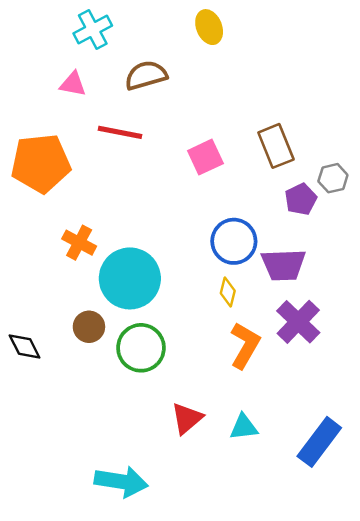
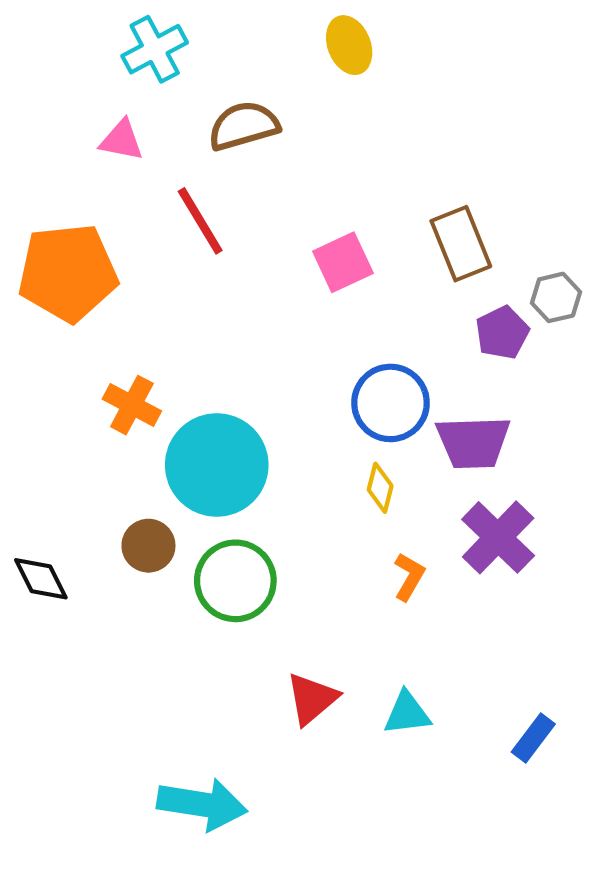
red line: (120, 132) -> (200, 221), turned 48
orange L-shape: (245, 345) -> (409, 577), size x0.6
blue rectangle: (319, 442) -> (533, 738), size x0.6

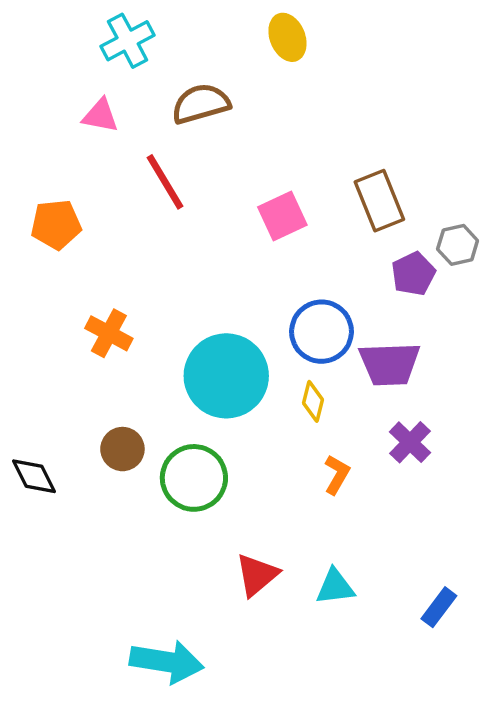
orange pentagon: (68, 273) -> (56, 224), size x0.6
cyan circle: (217, 465) -> (226, 376), moved
purple cross: (498, 537) -> (410, 442), size x0.7

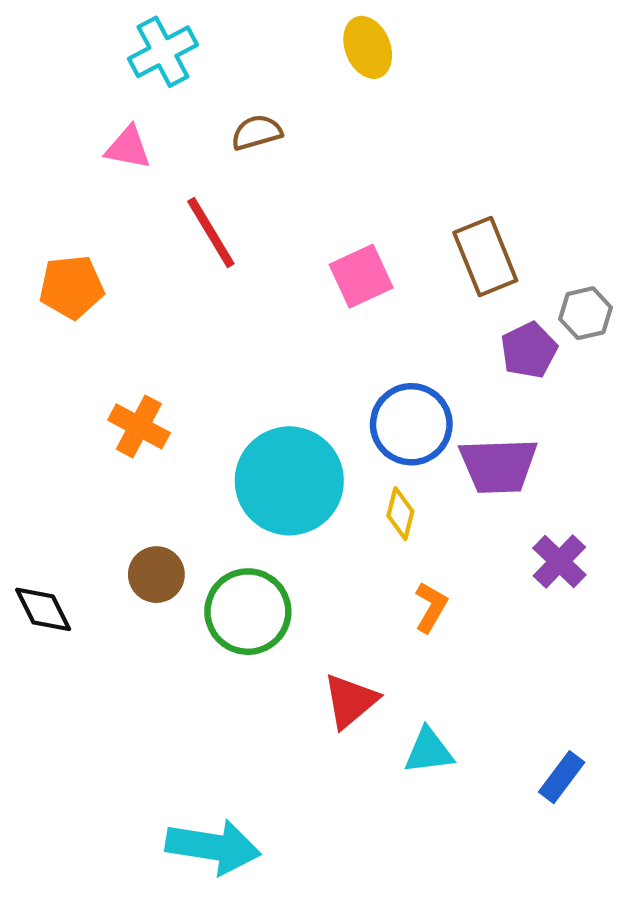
brown semicircle: (201, 104) -> (257, 132), size x0.7
purple cross: (410, 442) -> (559, 561), moved
red triangle: (257, 575) -> (350, 701), moved

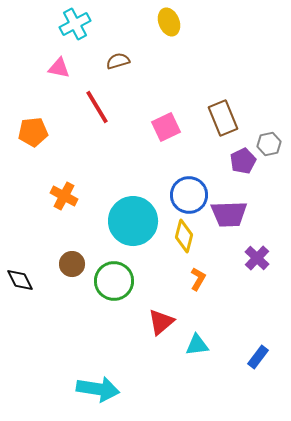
yellow diamond: (400, 514) -> (184, 236), size x1.4

